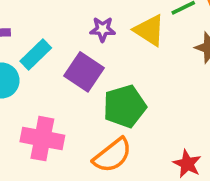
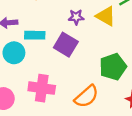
cyan rectangle: (36, 54) -> (35, 35), turned 48
green pentagon: (125, 106) -> (113, 67), moved

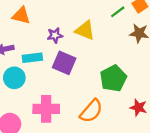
yellow triangle: (106, 16) -> (85, 30), moved
purple star: (76, 17) -> (55, 35), moved

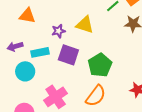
green pentagon: (113, 78) -> (100, 65), moved
pink cross: (46, 109) -> (56, 97), turned -30

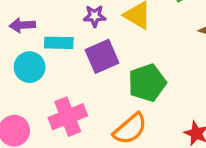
purple square: (68, 55) -> (102, 56), turned 35

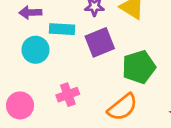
pink cross: (68, 117) -> (68, 95), size x0.7

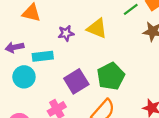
purple square: (100, 42) -> (76, 81), moved

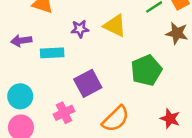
green pentagon: (111, 76) -> (146, 70), moved
cyan circle: (24, 77) -> (20, 96), moved

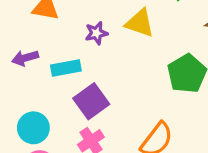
purple square: (88, 83) -> (91, 101), moved

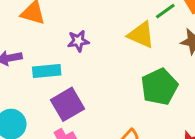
yellow triangle: (140, 23) -> (141, 35), moved

